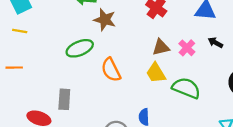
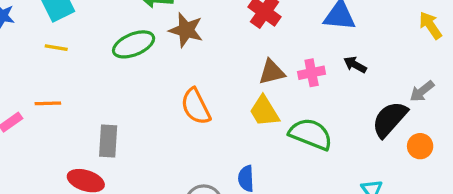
green ellipse: (80, 48) -> (134, 44), moved
pink cross: (187, 48) -> (312, 73), turned 35
gray rectangle: (64, 99) -> (108, 141), moved

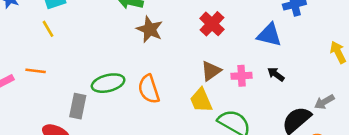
green ellipse: (134, 44) -> (108, 83), moved
yellow line: (56, 48) -> (48, 29), turned 42
brown triangle: (272, 72) -> (211, 71), turned -30

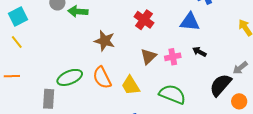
brown star: (150, 29) -> (105, 41), moved
yellow trapezoid: (201, 100) -> (131, 85), moved

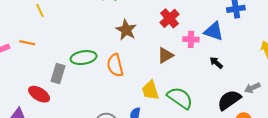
pink cross: (173, 57) -> (191, 39), moved
yellow trapezoid: (131, 85) -> (150, 90), moved

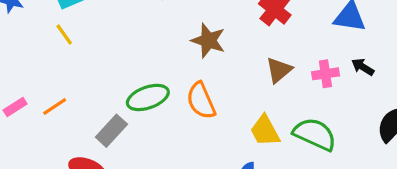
pink cross: (191, 39) -> (325, 74), moved
orange line: (27, 43) -> (55, 106), moved, turned -35
gray rectangle: (58, 74) -> (111, 131), turned 36

